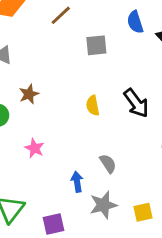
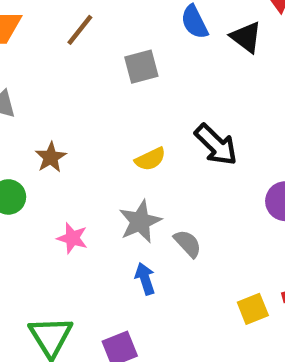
yellow semicircle: (93, 106) -> (150, 159), turned -96
gray star: (103, 205) -> (140, 222), moved

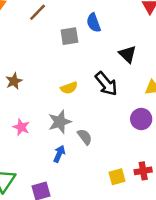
blue semicircle: (194, 22) -> (94, 23), moved
black triangle: (246, 37) -> (128, 54), moved
blue arrow: (145, 279) -> (59, 154), turned 35

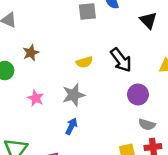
black triangle: (128, 54) -> (148, 20), moved
purple circle: (141, 119) -> (138, 94), moved
gray semicircle: (85, 137) -> (147, 125), moved, turned 140

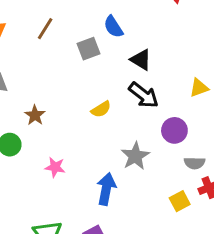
black triangle: (148, 20) -> (141, 60), moved
gray star: (74, 95) -> (135, 156), moved
blue arrow: (71, 126) -> (106, 189), size x1.5

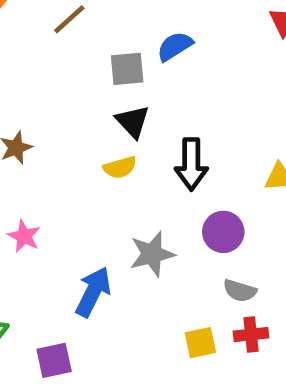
blue semicircle: (113, 27) -> (175, 46), turned 75
black triangle: (141, 60) -> (133, 122), moved
black arrow: (144, 95) -> (191, 164), turned 36

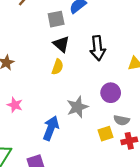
black arrow: (191, 164) -> (98, 48), moved
yellow semicircle: (120, 167) -> (58, 67), turned -49
yellow square: (200, 343) -> (105, 134), moved

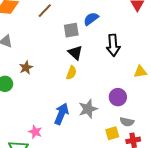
black arrow: (98, 48) -> (113, 45), moved
pink star: (15, 105) -> (35, 132), moved
blue arrow: (51, 128) -> (61, 114), moved

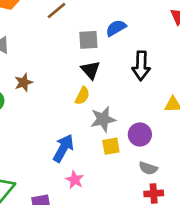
gray star: (88, 109) -> (103, 119), moved
pink star: (35, 132) -> (75, 180), moved
yellow square: (112, 133) -> (111, 146), moved

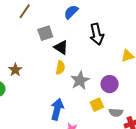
gray square: (88, 40) -> (45, 33), moved
yellow square: (111, 146) -> (97, 105), moved
gray semicircle: (148, 168) -> (116, 112), moved

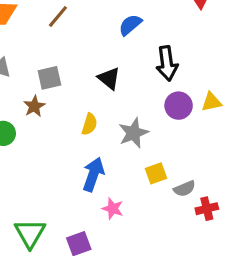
gray square: (45, 33) -> (49, 78), moved
yellow semicircle: (60, 68) -> (89, 124), moved
purple circle: (110, 84) -> (179, 106), moved
gray semicircle: (116, 112) -> (185, 189), turned -32

